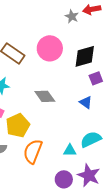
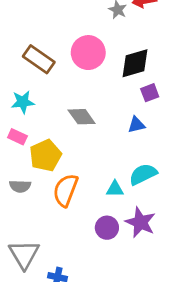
blue triangle: (86, 102) -> (136, 125), turned -48

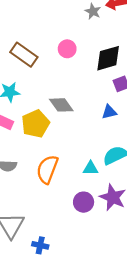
pink circle: (88, 53) -> (67, 49), size x0.6
yellow pentagon: (45, 155) -> (36, 124), moved

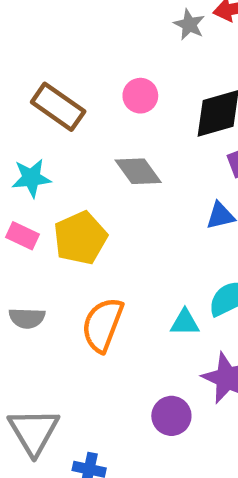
gray diamond: (61, 105) -> (138, 171), moved
purple circle: (84, 202) -> (171, 416), moved

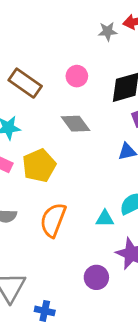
gray star: (189, 25) -> (108, 31), turned -30

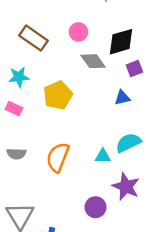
gray diamond: (75, 124) -> (93, 61), moved
yellow pentagon: (39, 166) -> (58, 95), moved

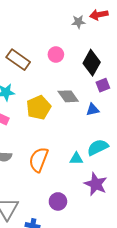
black diamond: (121, 42) -> (92, 63), turned -45
gray diamond: (93, 61) -> (68, 96), moved
purple circle: (96, 207) -> (58, 201), moved

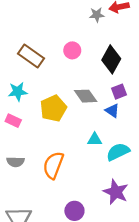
purple square: (103, 85) -> (119, 92), moved
blue triangle: (93, 110) -> (112, 111), turned 48
cyan triangle: (76, 159) -> (95, 140), moved

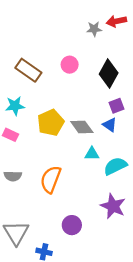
gray diamond: (86, 96) -> (82, 127), moved

